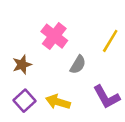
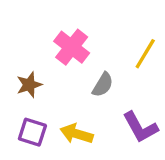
purple square: (24, 101) -> (32, 132), turned -30

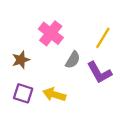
purple L-shape: (140, 127) -> (99, 73), moved

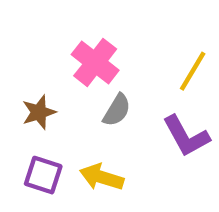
gray semicircle: (73, 60) -> (117, 110), moved

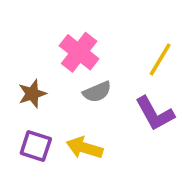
gray semicircle: (117, 110) -> (97, 92), turned 36

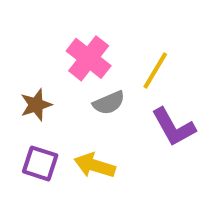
yellow line: (160, 59) -> (155, 70), moved

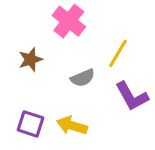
pink cross: (89, 58) -> (69, 21), moved
brown star: (36, 105) -> (30, 59), moved

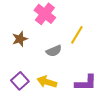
purple L-shape: (132, 96) -> (86, 83), moved, turned -60
purple square: (30, 124) -> (20, 81), turned 30

